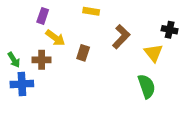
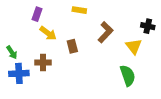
brown rectangle: (83, 53) -> (72, 46), turned -32
brown cross: (42, 60) -> (43, 62), moved

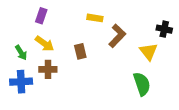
yellow rectangle: (79, 10) -> (95, 18), moved
yellow arrow: (48, 33) -> (45, 44), moved
green arrow: (12, 52) -> (21, 53), moved

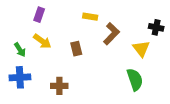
brown cross: (48, 69) -> (59, 86), moved

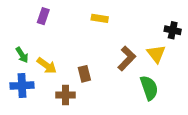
brown L-shape: (111, 34) -> (127, 58), moved
yellow arrow: (42, 41) -> (47, 66), moved
brown rectangle: (76, 49) -> (84, 74), moved

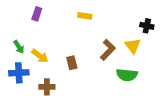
green semicircle: (149, 88) -> (127, 75), turned 115
brown cross: (66, 95) -> (47, 87), moved

